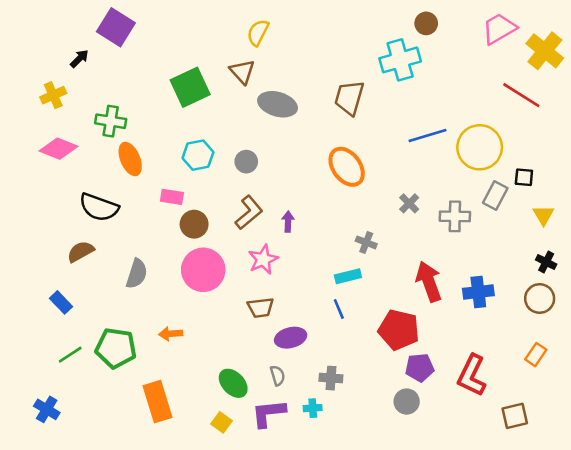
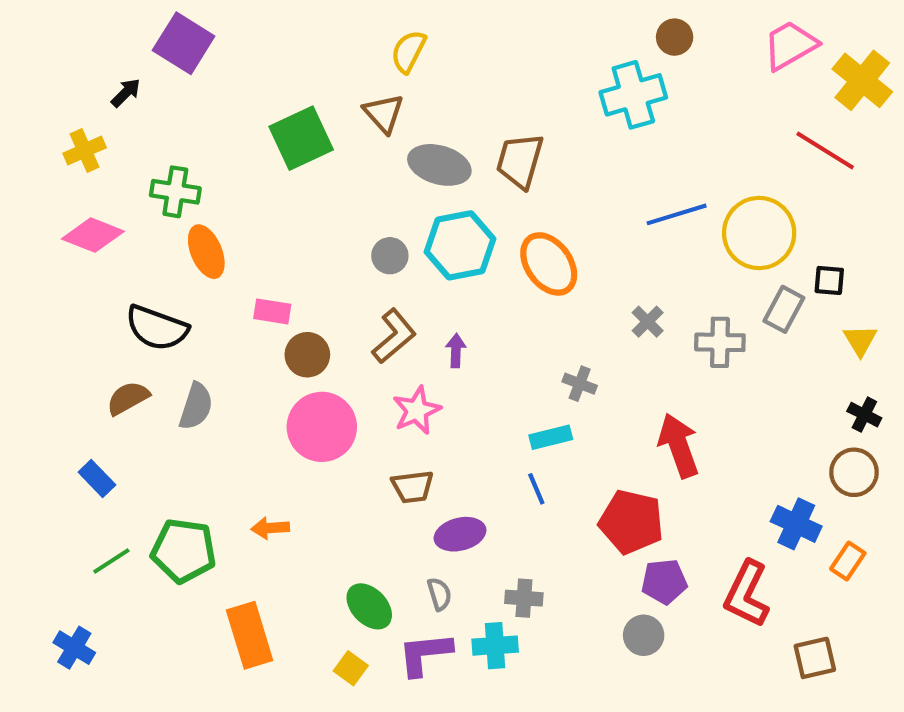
brown trapezoid: (349, 98) -> (520, 161), moved
cyan hexagon: (198, 155) -> (460, 245), moved, size x1.4
gray semicircle: (137, 274) -> (196, 406), moved
blue cross: (478, 292) -> (796, 524), moved, turned 32
cyan cross: (313, 408) -> (495, 646), size x1.5

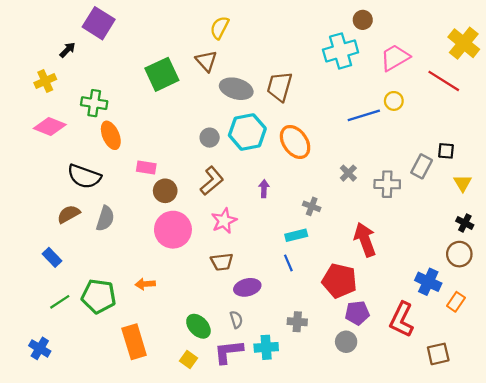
pink trapezoid: (790, 45) -> (395, 58), moved
yellow circle: (759, 233) -> (394, 101), moved, size x0.5
purple arrow: (456, 351) -> (264, 189), moved
gray cross: (524, 598) -> (297, 322), moved

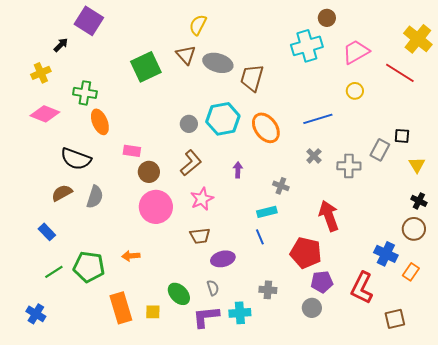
gray ellipse: (236, 89) -> (218, 63), moved
blue line: (364, 115) -> (318, 119), moved
yellow square: (188, 360) -> (153, 312), moved, turned -35

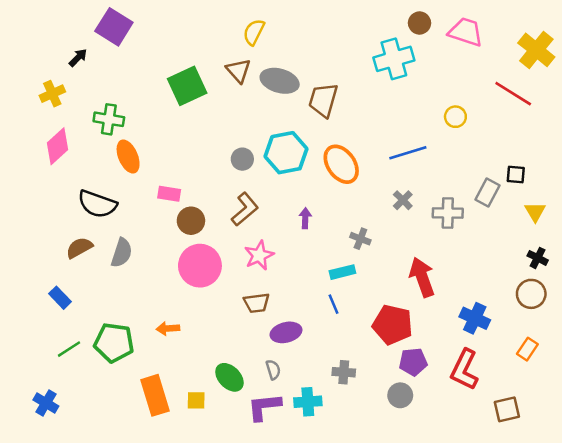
pink trapezoid: (356, 52) -> (466, 32), moved, turned 48
pink diamond: (45, 114) -> (57, 146), turned -64
blue cross: (386, 254) -> (475, 318), moved

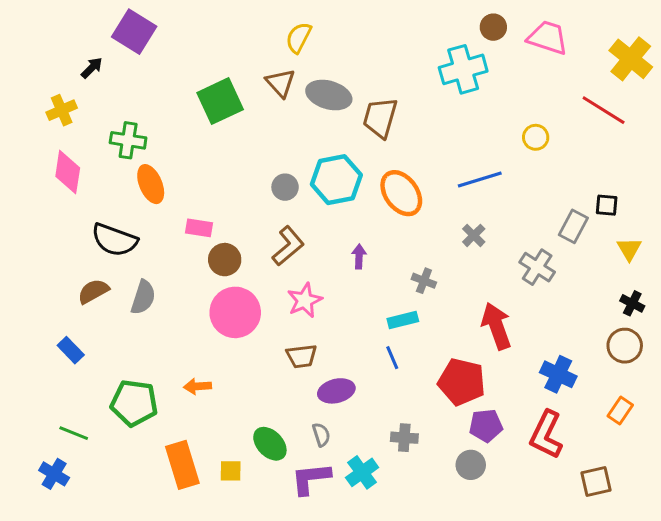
pink diamond: (57, 146) -> (68, 172), turned -39
gray cross: (448, 213) -> (537, 267), moved, turned 32
green line: (69, 349) -> (74, 433), moved, turned 55
cyan cross: (308, 402) -> (362, 472), turned -32

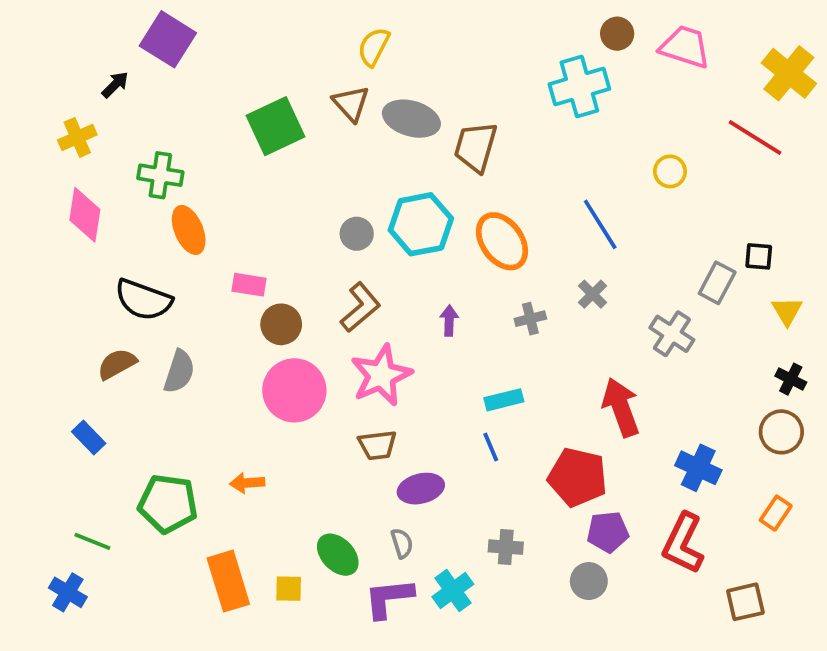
blue line: (480, 180) -> (600, 224), turned 75
gray cross: (424, 281) -> (530, 319), moved, turned -35
pink star: (305, 300) -> (381, 375), size x1.4

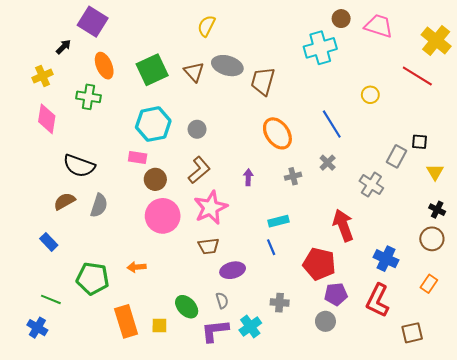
brown triangle: (351, 103) -> (194, 72), moved
cyan hexagon: (421, 224) -> (153, 124), moved
orange ellipse: (189, 230) -> (104, 66), moved

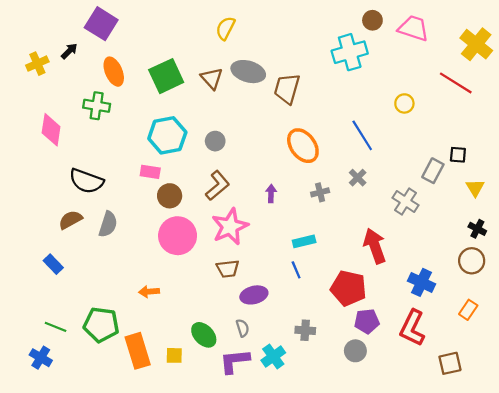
yellow cross: (43, 76) -> (37, 64), moved
green pentagon: (93, 279) -> (101, 325), moved

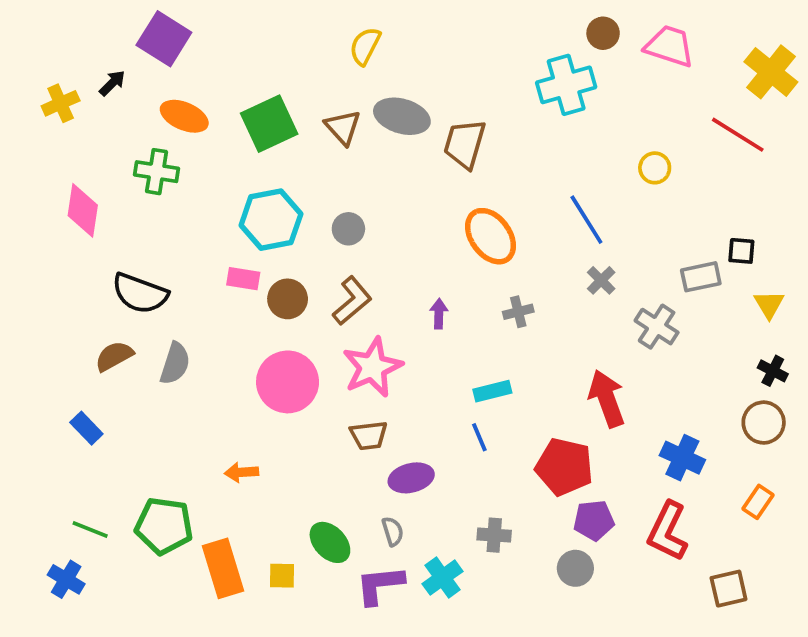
orange ellipse: (114, 72) -> (184, 116), turned -44
gray rectangle: (433, 171) -> (701, 277), turned 50
gray cross: (358, 178) -> (601, 280), moved
brown circle: (170, 196) -> (288, 299), moved

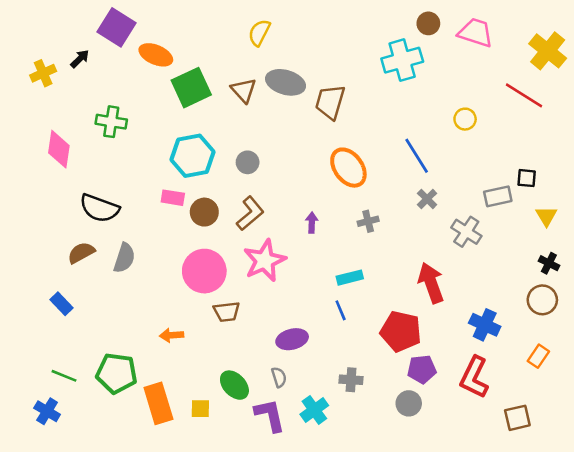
orange ellipse: (184, 116) -> (156, 55), moved
brown trapezoid: (369, 435) -> (227, 312), moved
purple L-shape: (380, 585) -> (270, 415), turned 84

